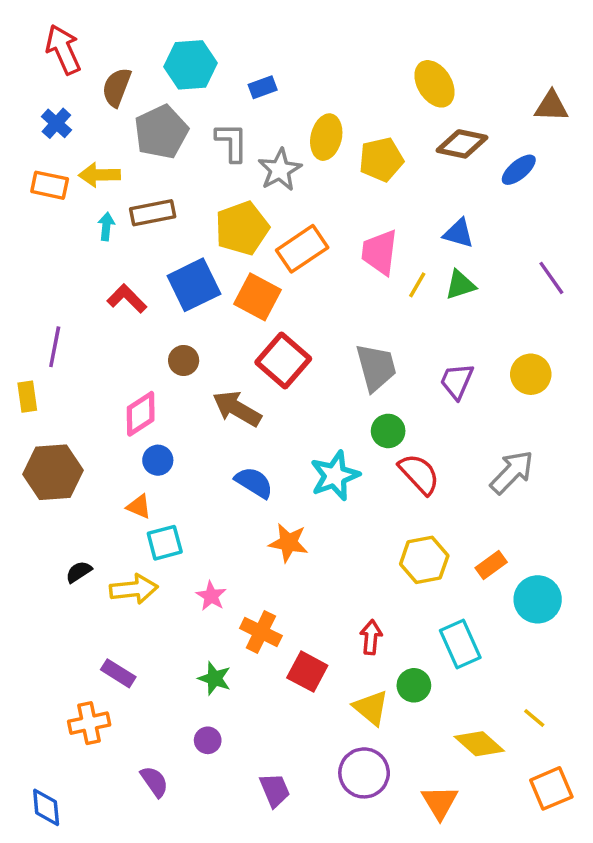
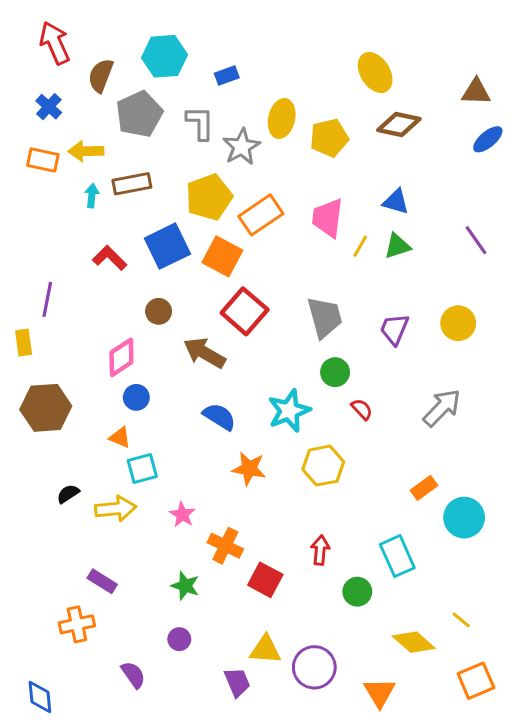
blue ellipse: (519, 170) -> (488, 139), moved
red semicircle: (419, 474) -> (362, 409), size x0.6
yellow hexagon: (424, 560) -> (323, 466), moved
yellow triangle: (371, 708) -> (265, 650), moved, turned -36

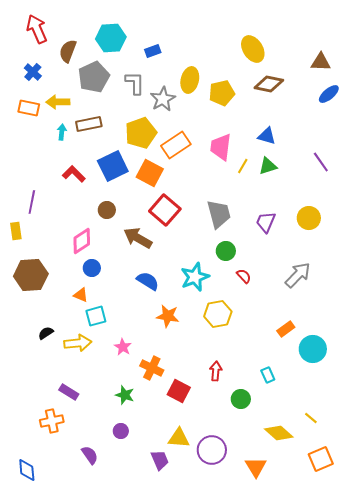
cyan rectangle: (397, 556) -> (268, 375), size x0.6

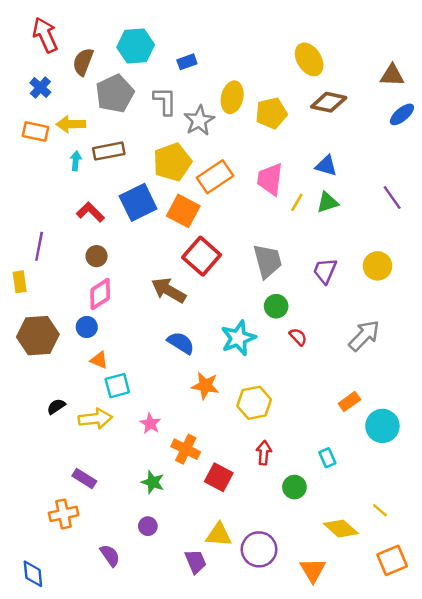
brown circle: (107, 210) -> (97, 256), moved
blue circle: (92, 268) -> (87, 327), moved
yellow hexagon: (218, 314) -> (254, 403), moved

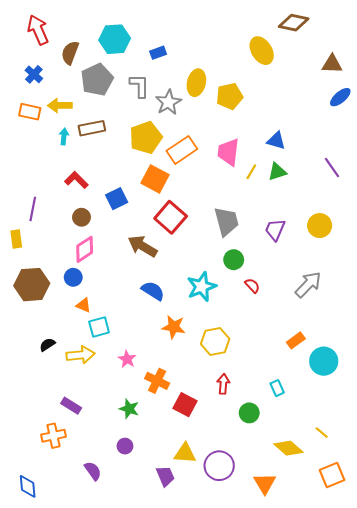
brown diamond: (329, 102) -> (294, 23), moved
blue square: (138, 202) -> (117, 199), moved, size x0.7

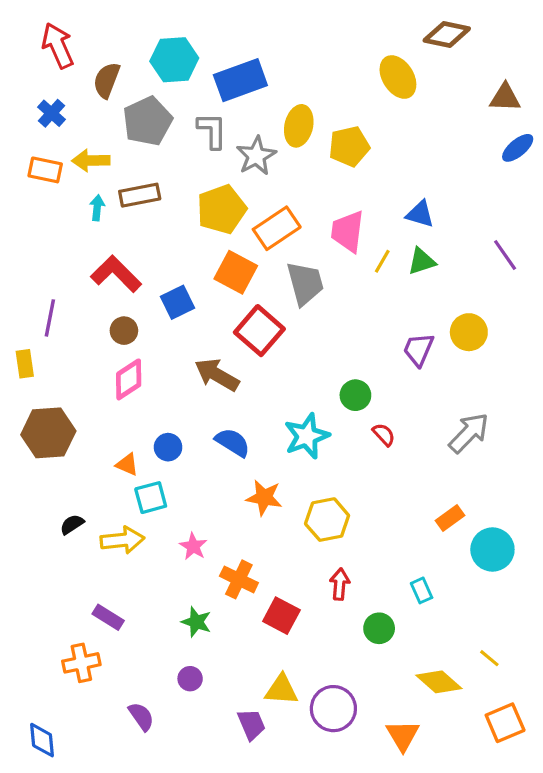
blue rectangle: (158, 53) -> (240, 80), size x2.0
red L-shape: (76, 180) -> (116, 274), size x1.4
gray trapezoid: (226, 221) -> (305, 283), moved
yellow circle: (320, 226) -> (469, 332), moved
blue circle: (73, 277) -> (168, 447), moved

